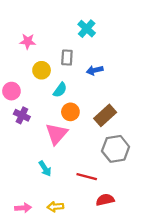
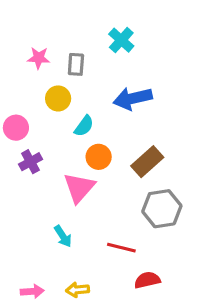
gray rectangle: (67, 58) -> (76, 64), moved
blue arrow: (95, 70) -> (133, 98), size x1.6
purple cross: (22, 115) -> (31, 162), turned 35

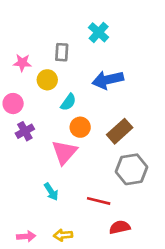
pink star: (39, 58) -> (22, 63), moved

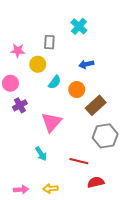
blue arrow: (108, 80) -> (86, 64), size x0.6
orange circle: (80, 127) -> (77, 90), moved

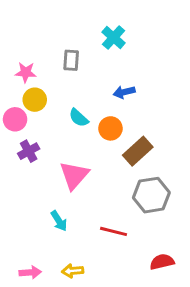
yellow circle: (38, 64) -> (35, 100), moved
cyan semicircle: (55, 82) -> (79, 118), turned 96
red semicircle: (96, 182) -> (162, 262), moved

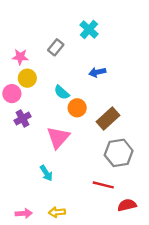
gray rectangle: (71, 60) -> (56, 47), turned 35
orange circle: (110, 128) -> (77, 108), moved
red line: (114, 231) -> (103, 185), moved

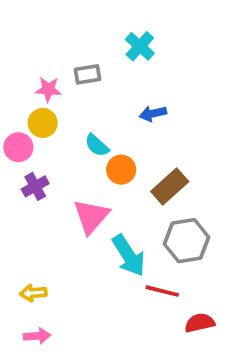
gray rectangle: (56, 47) -> (88, 74), turned 42
pink star: (20, 57) -> (48, 89), moved
cyan arrow: (46, 173) -> (129, 256), moved, size x1.6
yellow arrow: (57, 212) -> (33, 293), moved

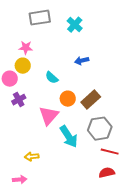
gray rectangle: (88, 74) -> (40, 18), moved, size x1.5
orange circle: (121, 170) -> (68, 99), moved
red line: (162, 291) -> (110, 152), moved
yellow arrow: (33, 293) -> (32, 157), moved

